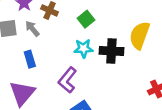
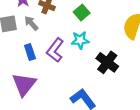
black cross: (111, 51) -> (107, 62), moved, turned 35
purple L-shape: (67, 80) -> (55, 50), moved

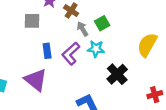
gray arrow: (31, 23) -> (82, 29), moved
purple triangle: (24, 84) -> (36, 80), turned -40

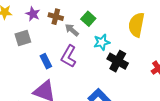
cyan star: (96, 49) -> (102, 42), moved

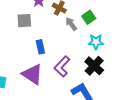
purple L-shape: (69, 56) -> (62, 66), moved
black cross: (118, 61) -> (94, 66), moved

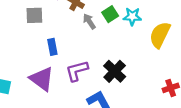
cyan star: (96, 42) -> (132, 16), moved
purple L-shape: (62, 66) -> (77, 71), turned 30

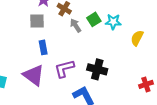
gray square: (34, 15) -> (37, 21), moved
yellow semicircle: (160, 35) -> (137, 38), size x0.7
black cross: (115, 71) -> (97, 69), turned -30

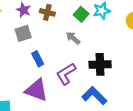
gray arrow: (76, 26) -> (73, 38), moved

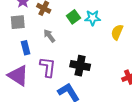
gray arrow: (73, 38) -> (49, 36), moved
purple L-shape: (66, 74) -> (48, 67), turned 115

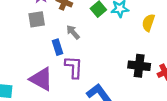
blue rectangle: (26, 48) -> (58, 47), moved
black cross: (80, 66) -> (139, 66), moved

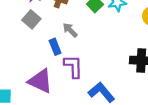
gray square: (37, 19) -> (31, 19), turned -36

